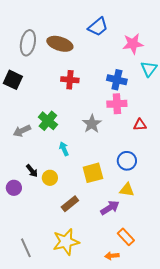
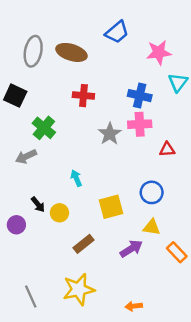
green cross: (48, 121) -> (44, 128), moved
gray star: (92, 124) -> (110, 134), moved
orange rectangle: (126, 237) -> (177, 252), moved

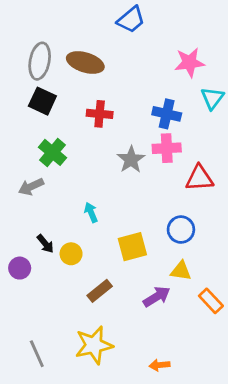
blue trapezoid: (117, 32) -> (131, 20), moved
black square: (15, 96) -> (42, 101), moved
red triangle: (167, 149) -> (200, 178), size x1.5

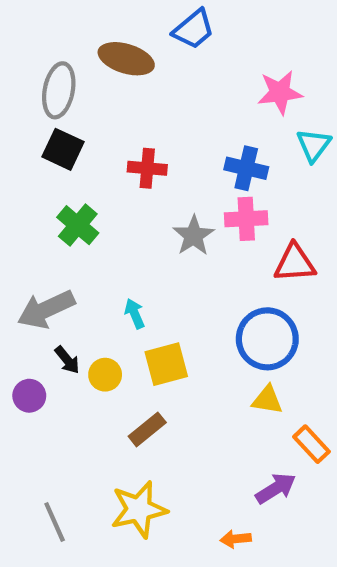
brown ellipse: (85, 62) -> (126, 59), moved
gray arrow: (31, 187) -> (46, 309), moved, size x1.5
blue circle: (181, 230) -> (267, 339), size x1.5
yellow square: (132, 247) -> (166, 364), moved
purple arrow: (157, 297) -> (276, 488), moved

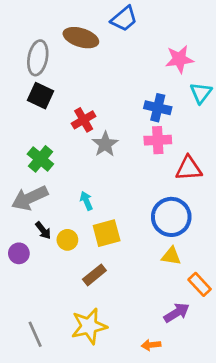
red cross: (147, 168) -> (84, 120), moved, turned -35
green cross: (78, 225) -> (40, 159), moved
gray star: (194, 236) -> (105, 144), moved

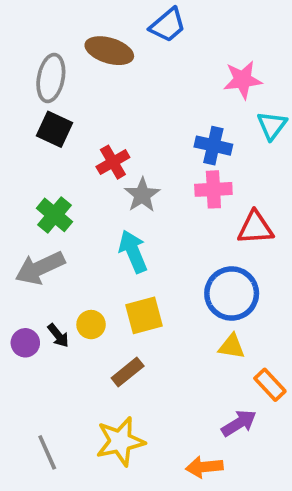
cyan arrow: (86, 201) -> (133, 251), moved, size x1.6
black arrow: (43, 230) -> (58, 335), moved
orange arrow: (151, 345) -> (204, 467), size x1.4

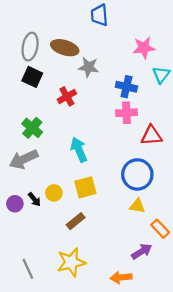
blue trapezoid: (168, 25) -> (99, 15), turned 125
brown ellipse: (109, 51) -> (65, 48), moved
gray star: (142, 195) -> (89, 67), moved, turned -30

